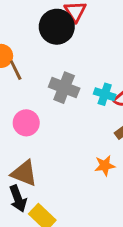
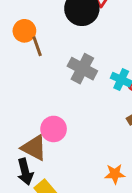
pink circle: (26, 123) -> (54, 129), moved
orange star: (105, 166) -> (115, 174), moved

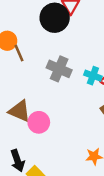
brown triangle: (34, 148) -> (20, 111), moved

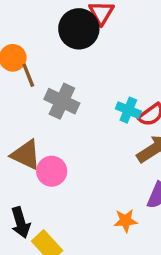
gray cross: (59, 69) -> (62, 101), moved

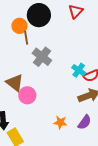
black circle: (79, 29) -> (39, 15), moved
orange star: (126, 221) -> (60, 122), moved

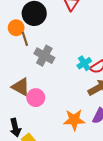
cyan cross: (79, 70) -> (84, 63), turned 32
orange star: (60, 122) -> (74, 120), size x1.5

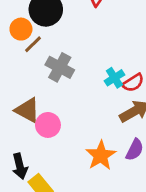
brown line: (25, 39) -> (33, 44), turned 64
orange star: (74, 120) -> (101, 156), turned -30

